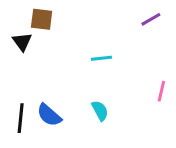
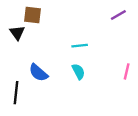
cyan semicircle: (100, 111) -> (78, 71), moved
blue semicircle: (49, 115) -> (38, 73), moved

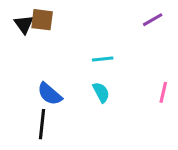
black triangle: (17, 33) -> (24, 24), moved
black line: (16, 93) -> (42, 124), moved

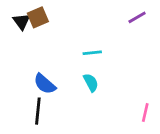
brown square: (42, 20) -> (38, 17), turned -30
pink line: (163, 92) -> (145, 112), moved

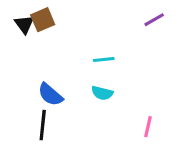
cyan semicircle: (91, 83) -> (102, 93), turned 132
pink line: (145, 112) -> (148, 127), moved

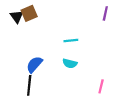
purple line: (154, 20) -> (105, 13), turned -48
blue semicircle: (50, 95) -> (34, 64), turned 90

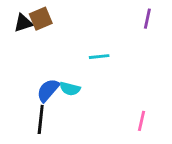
black triangle: (17, 17) -> (23, 23), turned 48
cyan semicircle: (70, 63) -> (70, 89), moved

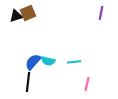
cyan line: (99, 57) -> (74, 62), moved
pink line: (142, 121) -> (87, 84), moved

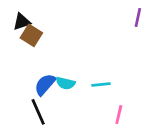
brown square: (28, 13) -> (31, 35), moved, turned -35
black line: (28, 82) -> (38, 112), turned -30

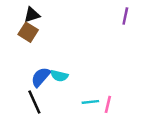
black triangle: (22, 22) -> (32, 15), moved
cyan line: (101, 85) -> (90, 102), moved

